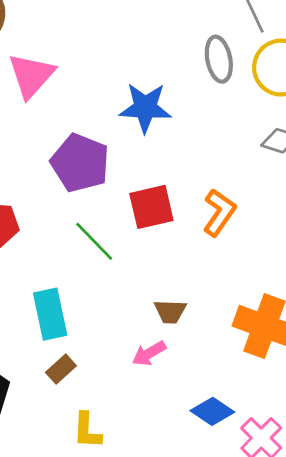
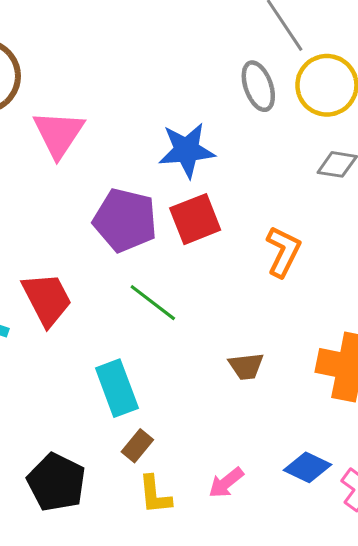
red square: (151, 207) -> (195, 219), moved
pink arrow: (149, 353) -> (226, 483), moved
yellow L-shape: (87, 431) -> (155, 495), moved

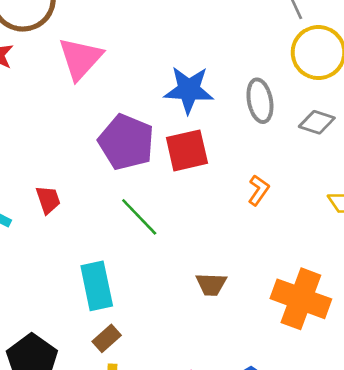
gray ellipse: (258, 86) -> (260, 101), moved
orange L-shape: (283, 252) -> (259, 190), size x0.7
red trapezoid: (47, 299) -> (48, 200), size x0.6

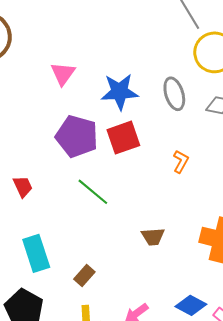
pink triangle: (80, 58) -> (63, 74), moved, size x0.7
cyan rectangle: (97, 286) -> (36, 253), moved
brown rectangle: (107, 338) -> (84, 276), moved

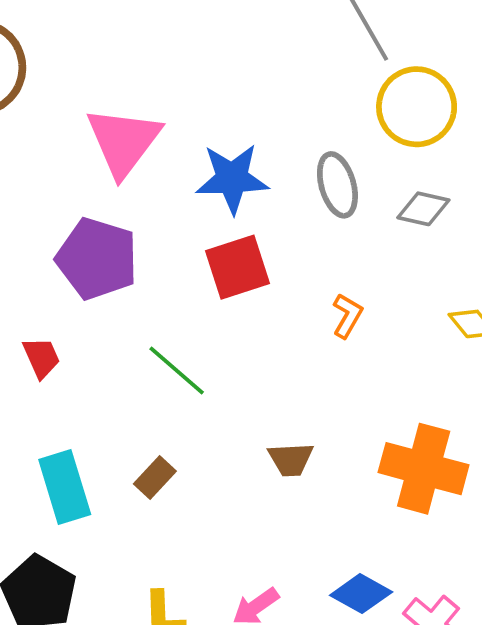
pink triangle: (63, 74) -> (123, 141), size x1.6
purple pentagon: (77, 136) -> (97, 259), moved
brown rectangle: (84, 276) -> (155, 478), moved

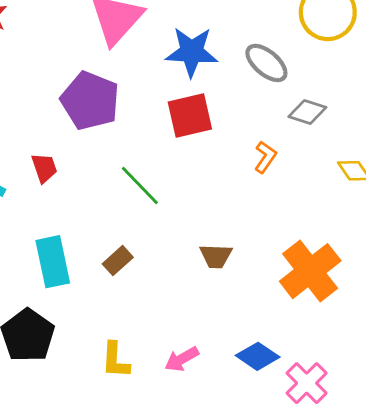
gray ellipse: (337, 185) -> (266, 63), turned -39
gray diamond: (423, 209) -> (307, 112), moved
orange cross: (424, 469) -> (310, 271), turned 32

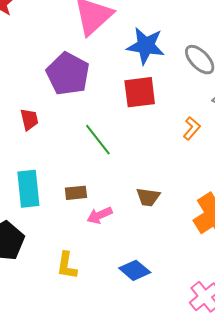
brown rectangle: (118, 261) -> (76, 193), turned 30
blue diamond: (258, 356) -> (135, 270), moved
pink arrow: (182, 359) -> (100, 215), moved

